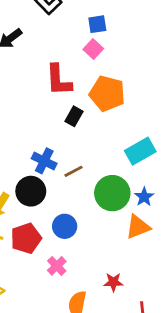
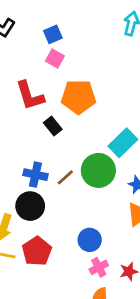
black rectangle: (74, 116) -> (53, 126), turned -54
green circle: (112, 193) -> (98, 170), moved
blue circle: (65, 226) -> (90, 240), moved
pink cross: (57, 266) -> (99, 267), moved, turned 30

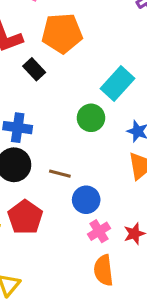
green circle: (98, 170) -> (91, 118), size x0.7
brown line: (65, 177) -> (60, 174), moved, turned 60

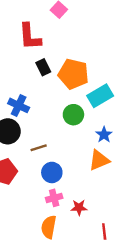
orange pentagon: (62, 33) -> (73, 74), moved
brown line: (60, 174) -> (39, 148), turned -49

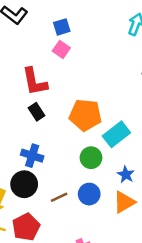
black rectangle: (43, 67) -> (37, 112), moved
blue circle: (52, 172) -> (89, 194), moved

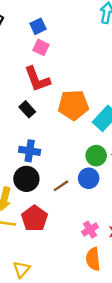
red L-shape: (35, 82) -> (37, 79), moved
green circle: (91, 158) -> (96, 156), moved

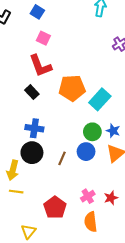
blue square: (38, 26) -> (37, 12), moved, turned -32
brown line: (61, 186) -> (62, 158), turned -32
red pentagon: (35, 218) -> (55, 207), moved

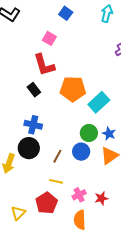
blue square: (37, 12) -> (66, 13), moved
yellow line: (16, 192) -> (56, 181), moved
yellow triangle: (28, 231) -> (18, 213), moved

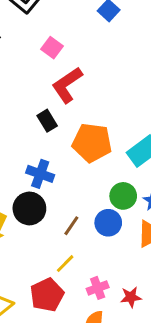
pink square: (49, 38) -> (52, 48), moved
red L-shape: (44, 65) -> (67, 85), turned 65
orange pentagon: (73, 89) -> (92, 143), moved
yellow line: (56, 181) -> (65, 264), turned -64

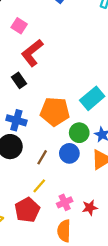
orange pentagon: (92, 143) -> (55, 112), moved

